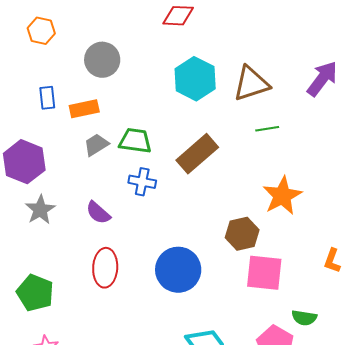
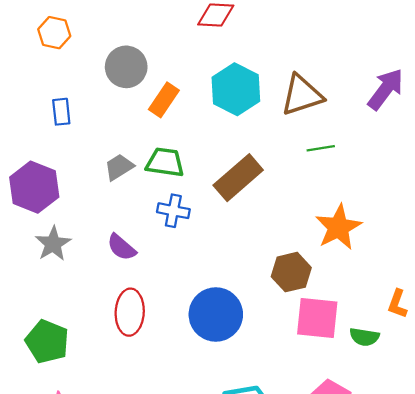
orange rectangle: (84, 109) -> (164, 100), moved, turned -44
green semicircle: (304, 318) -> (364, 337), moved

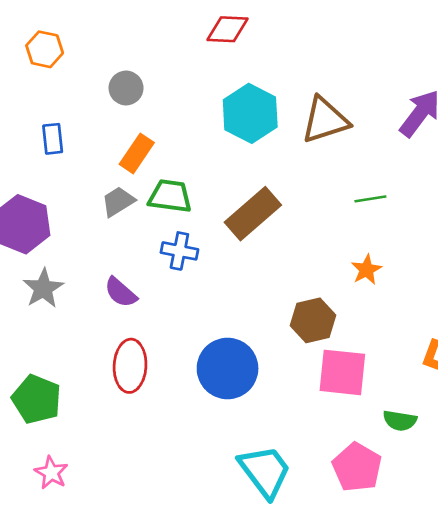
gray circle: (126, 67) -> (126, 88), size x0.7
orange rectangle: (164, 100) -> (137, 153), moved
green line: (321, 148) -> (370, 199), moved
orange star: (338, 227) -> (366, 270), size x0.6
green semicircle: (364, 337) -> (400, 421), moved

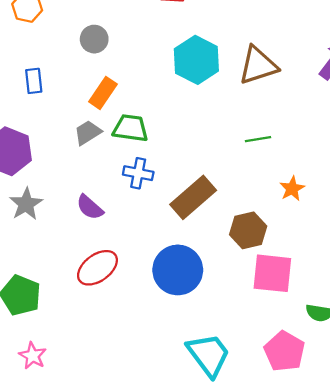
green line: (370, 199) -> (258, 139), moved
brown rectangle: (253, 214) -> (193, 197), moved
red ellipse: (130, 366) -> (97, 268), turned 51

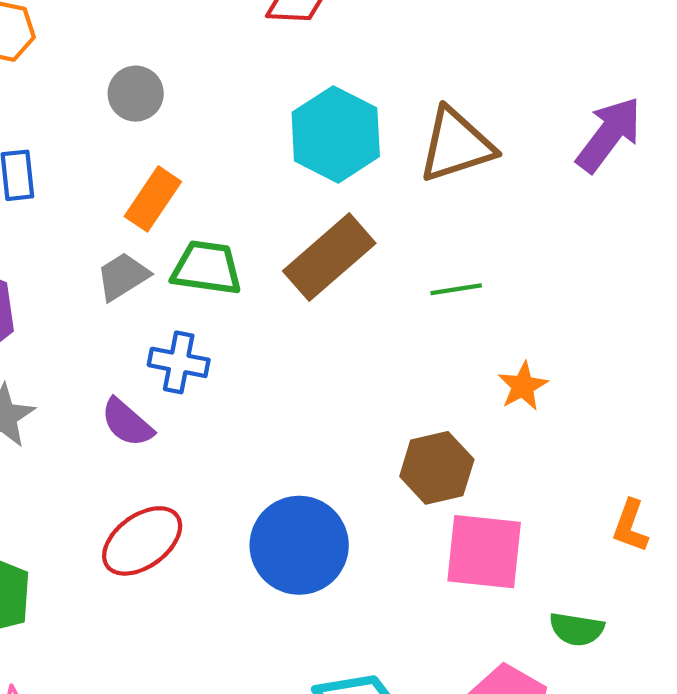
blue cross: (138, 173) -> (179, 362), moved
brown rectangle: (193, 197) -> (329, 257), moved

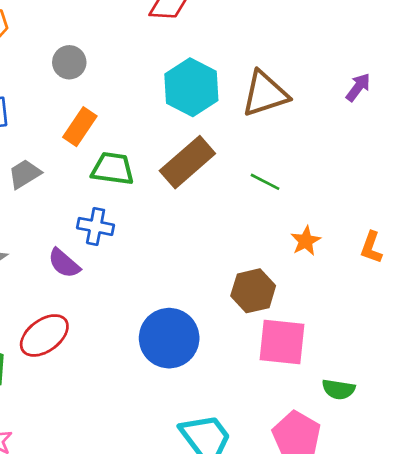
purple arrow: (609, 134) -> (358, 87), size x0.6
gray trapezoid: (123, 276) -> (25, 174), moved
green line: (456, 289) -> (265, 182), turned 36
orange L-shape: (630, 526) -> (371, 247), moved
red ellipse: (142, 541) -> (44, 335), moved

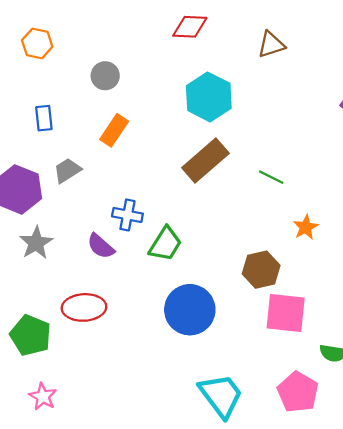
brown triangle: (265, 94) -> (271, 45), moved, size x0.7
green trapezoid: (113, 169) -> (165, 244), moved, turned 114
red ellipse: (44, 335) -> (84, 307), turned 33

